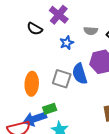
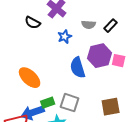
gray square: (62, 79) -> (70, 103), moved
orange ellipse: (32, 84) -> (30, 78), turned -50

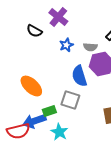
gray semicircle: (89, 25) -> (90, 47), moved
gray square: (70, 103) -> (70, 100), moved

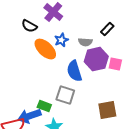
orange ellipse: (31, 86) -> (45, 49), moved
green rectangle: (49, 111) -> (44, 106), turned 40

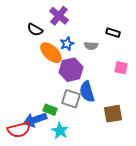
black rectangle: (107, 29) -> (113, 33), turned 64
purple hexagon: (96, 59) -> (71, 70), moved
blue semicircle: (74, 71) -> (87, 92), moved

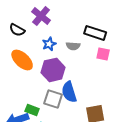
black rectangle: (113, 33) -> (95, 33), size x1.5
orange ellipse: (51, 53) -> (22, 60), moved
pink square: (121, 68) -> (103, 54), moved

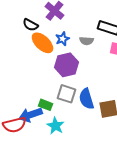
orange ellipse: (22, 60) -> (42, 43), moved
blue semicircle: (69, 92) -> (86, 99), moved

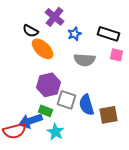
blue star: (62, 39) -> (75, 34), moved
gray semicircle: (86, 41) -> (85, 60), moved, size x1.5
purple hexagon: (66, 65) -> (49, 85), moved

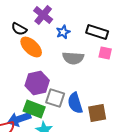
green rectangle: (46, 111) -> (34, 109), size x1.5

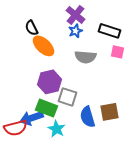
purple cross: (43, 15) -> (76, 15), moved
black semicircle: (19, 29) -> (32, 28), turned 35
blue semicircle: (75, 103) -> (88, 117), moved

